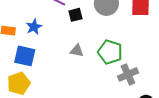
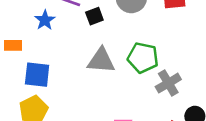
blue star: (34, 27) -> (45, 20), moved
gray triangle: (77, 51) -> (101, 61), size x1.6

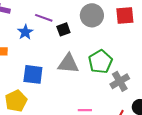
green pentagon: (143, 58) -> (100, 62), turned 30
blue square: (37, 75) -> (33, 74), moved

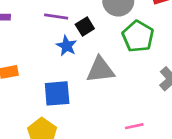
blue star: (25, 32) -> (67, 46), moved
green pentagon: (100, 62) -> (138, 36), moved

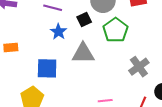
black square: (85, 26) -> (84, 19), moved

